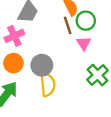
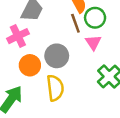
orange circle: (13, 63) -> (30, 65), moved
gray circle: (42, 65) -> (57, 56), moved

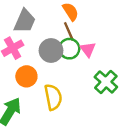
green circle: (95, 18) -> (69, 49), moved
gray circle: (57, 56) -> (51, 50), moved

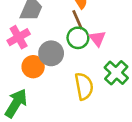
gray circle: (51, 50) -> (51, 53), moved
yellow semicircle: (53, 97) -> (84, 86), moved

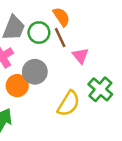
green circle: (78, 38) -> (39, 33), moved
yellow semicircle: (84, 86) -> (69, 104), turned 44

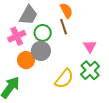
green circle: (39, 33) -> (43, 33), moved
pink triangle: (81, 56) -> (90, 46), moved

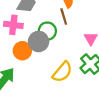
green circle: (43, 33) -> (47, 31), moved
pink cross: (17, 36) -> (13, 25), turned 30

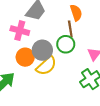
green circle: (47, 31) -> (66, 44), moved
yellow semicircle: (62, 72) -> (46, 66), moved

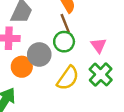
yellow semicircle: (46, 66) -> (68, 78), moved

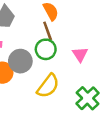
green cross: (101, 75) -> (88, 98), moved

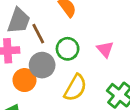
brown line: (48, 31) -> (38, 34), moved

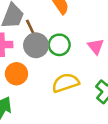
gray circle: (42, 65) -> (36, 45), moved
yellow semicircle: (75, 88) -> (66, 83), turned -140

